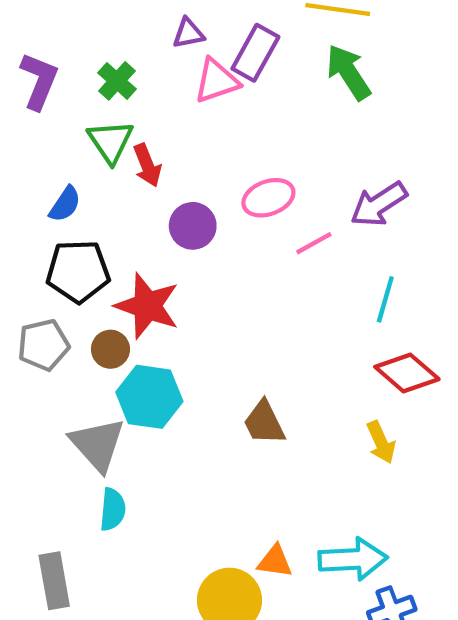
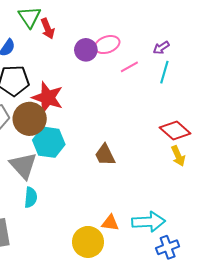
purple arrow: (379, 204) -> (161, 48), size x0.6
purple circle: (193, 226) -> (86, 50), moved
cyan line: (385, 299) -> (164, 72), moved
brown circle: (110, 349) -> (30, 119), size x1.8
yellow arrow: (381, 442) -> (178, 156), moved

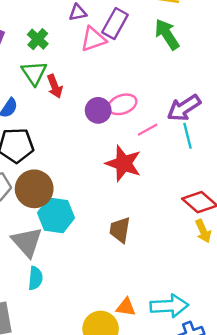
purple arrow: (161, 48) -> (184, 108), size x1.8
cyan line: (164, 72) -> (187, 136), turned -30
red star: (48, 98) -> (124, 163), moved
brown trapezoid: (105, 155) -> (120, 230), turned 35

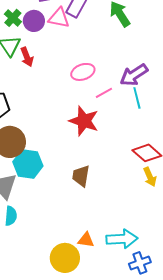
pink triangle: (93, 39) -> (59, 18), turned 30
purple circle: (98, 110) -> (34, 21), moved

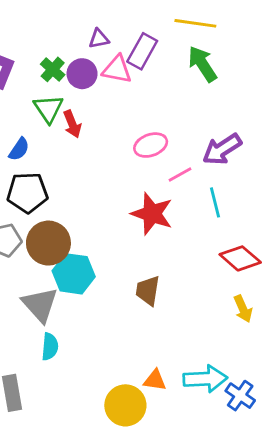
cyan line: (137, 98) -> (215, 202), moved
yellow arrow: (150, 177) -> (243, 309), moved
blue cross: (140, 263) -> (240, 396), moved, turned -35

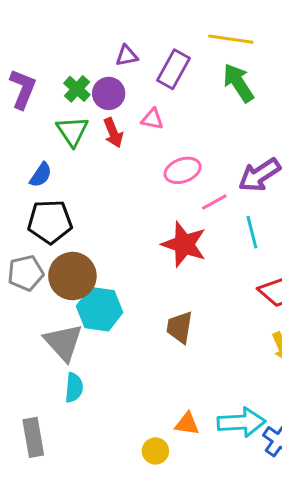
pink triangle: (117, 69) -> (152, 119), moved, size x0.7
red arrow: (72, 124) -> (113, 133), moved
yellow circle: (125, 405) -> (155, 451), size x0.6

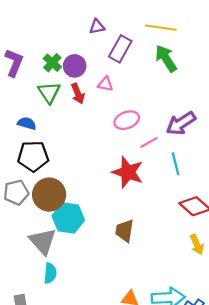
purple triangle: (127, 56) -> (97, 27), moved
blue semicircle: (41, 175) -> (27, 123), turned -108

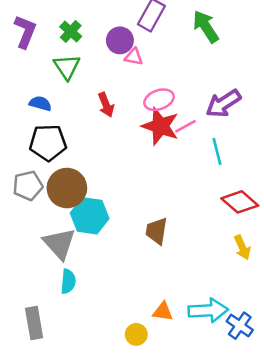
purple circle: (75, 66) -> (120, 40), moved
red arrow: (78, 94) -> (106, 105), moved
red star: (128, 172) -> (160, 126), moved

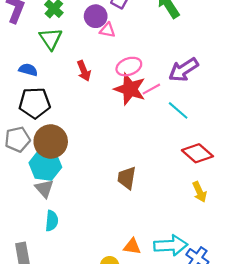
cyan line: (217, 151) -> (178, 110), turned -35
cyan hexagon: (90, 216) -> (45, 165), moved
gray triangle: (59, 244) -> (44, 189), size x0.7

